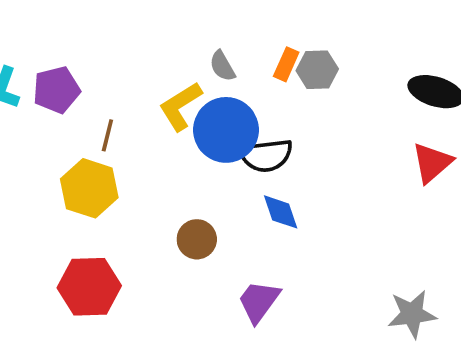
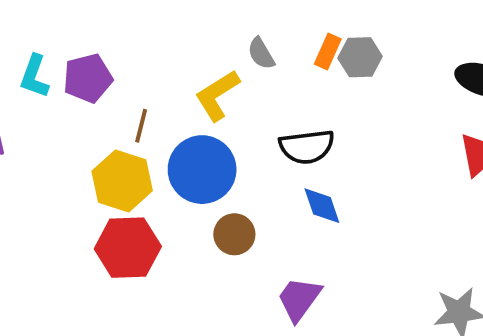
blue circle: (226, 130) -> (202, 170), moved
red hexagon: (89, 287) -> (128, 248), moved

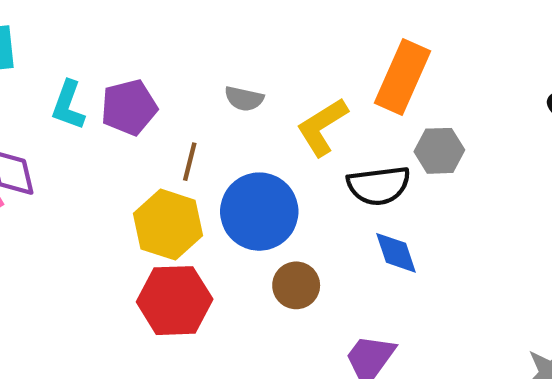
orange rectangle: (328, 52) -> (403, 77), size x1.8
gray semicircle: (261, 53) -> (244, 99), moved, turned -48
gray hexagon: (360, 57) -> (439, 151), moved
yellow L-shape: (217, 95) -> (322, 127), moved

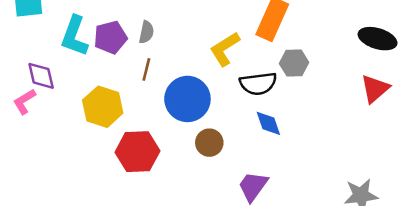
gray semicircle: (244, 99) -> (146, 32), moved, turned -90
cyan L-shape: (68, 105) -> (74, 36), size x1.4
yellow hexagon: (168, 225) -> (103, 107), moved

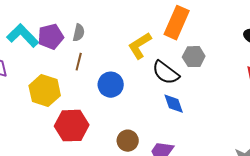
cyan L-shape: (74, 36) -> (23, 36), turned 116
black semicircle: (258, 84) -> (166, 73), turned 44
blue circle: (187, 99) -> (111, 85), size x0.7
brown circle: (209, 143) -> (128, 141), moved

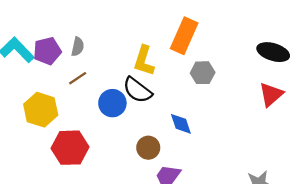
yellow L-shape: (140, 46) -> (144, 61), turned -40
brown line: (79, 62) -> (78, 78), turned 42
black semicircle: (166, 73) -> (137, 90), moved
brown circle: (128, 141) -> (148, 148), moved

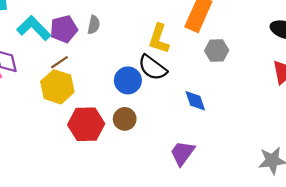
brown line: (78, 78) -> (59, 62), moved
brown circle: (148, 148) -> (125, 119), moved

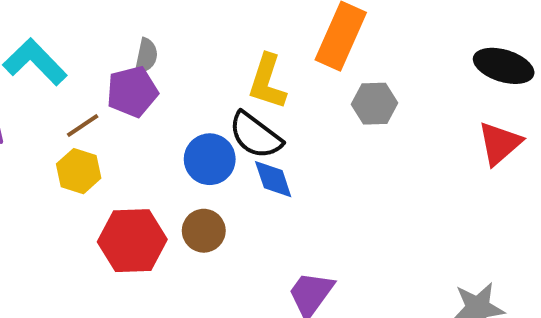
purple pentagon: (64, 29) -> (132, 92), moved
yellow hexagon: (57, 87) -> (79, 171), size x0.7
blue diamond: (195, 101) -> (273, 179), moved

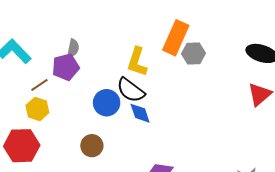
gray hexagon: (375, 104) -> (194, 53), moved
brown circle: (204, 231) -> (92, 146), moved
red hexagon: (132, 241) -> (22, 146), moved

